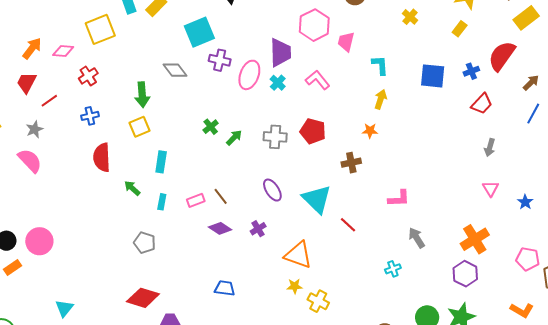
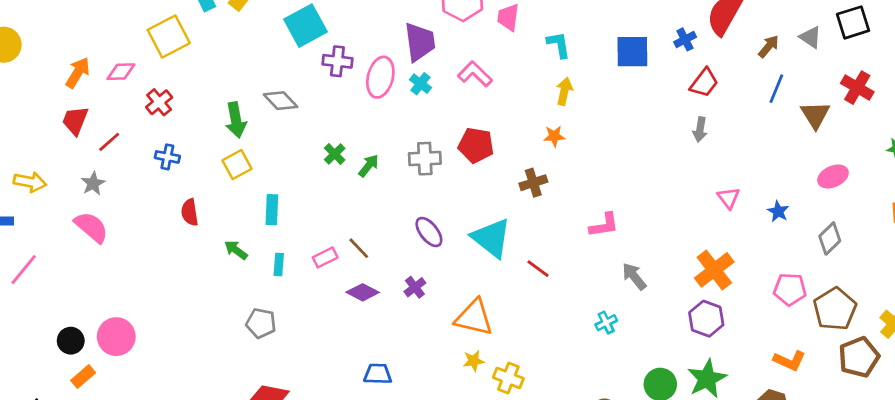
gray diamond: (175, 70) -> (280, 101), moved
blue cross: (90, 116) -> (167, 157), turned 30
gray arrow: (490, 148) -> (700, 129), moved
red semicircle: (102, 157) -> (190, 212), size x0.7

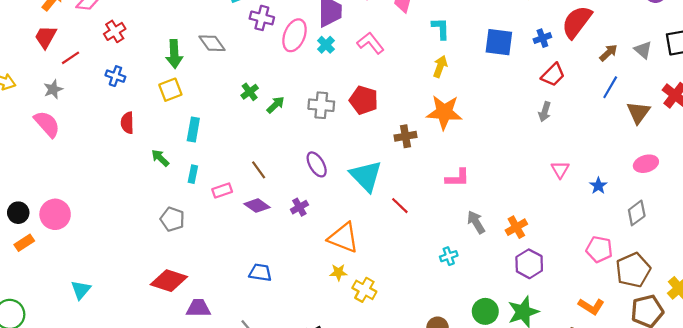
orange star: (554, 136) -> (444, 112), moved, size x2.0
pink rectangle: (325, 257) -> (222, 190), moved
orange cross: (714, 270) -> (516, 227), moved, size x0.7

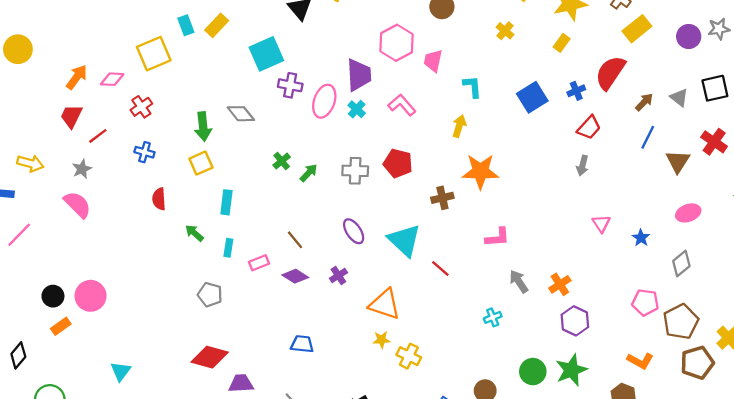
blue square: (499, 42) -> (532, 97), turned -36
yellow arrow: (440, 66) -> (459, 126), moved

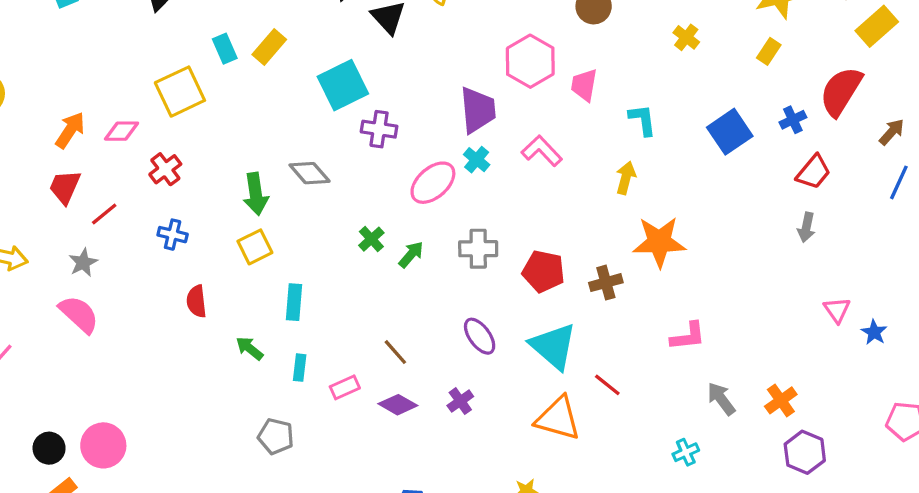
pink ellipse: (324, 101) -> (433, 183), moved, turned 32
red pentagon: (398, 163) -> (543, 271), moved
blue star: (641, 238) -> (874, 332), moved
orange triangle: (385, 304) -> (558, 418), moved

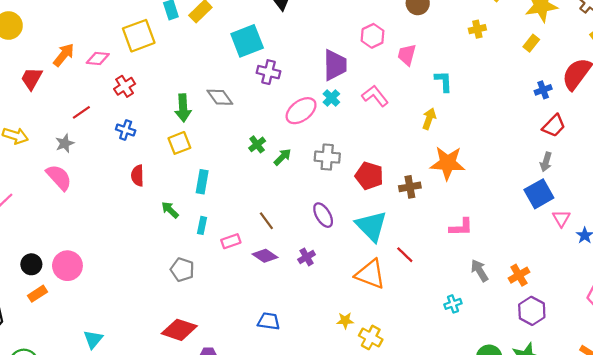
yellow cross: (686, 37) -> (477, 29), turned 35
pink hexagon: (530, 61) -> (373, 36), size x0.7
blue square: (730, 132) -> (539, 194), moved
red trapezoid: (65, 187) -> (32, 79), moved

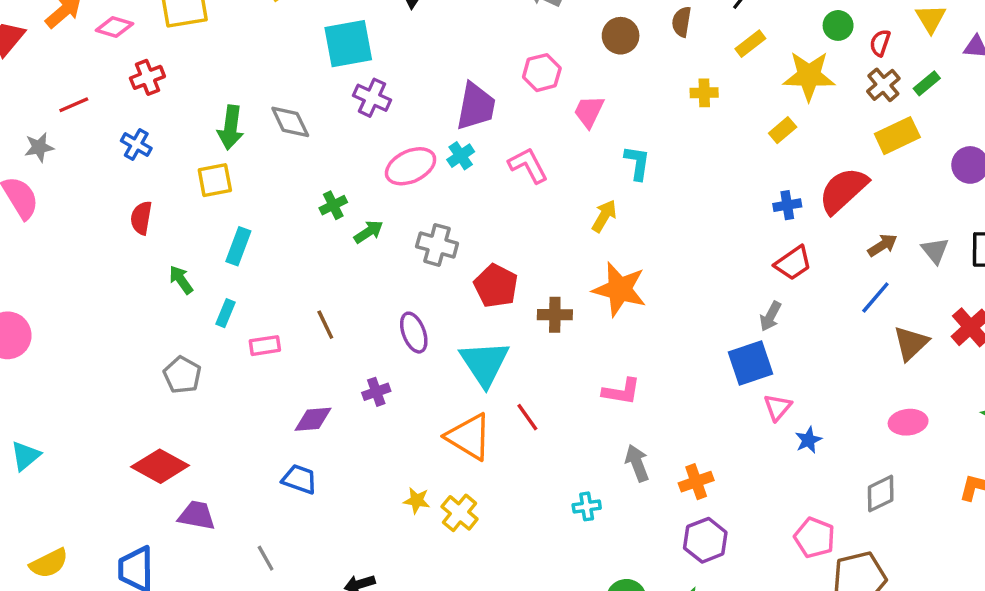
purple diamond: (265, 256) -> (313, 419), moved, turned -50
yellow cross: (371, 337) -> (460, 513), moved

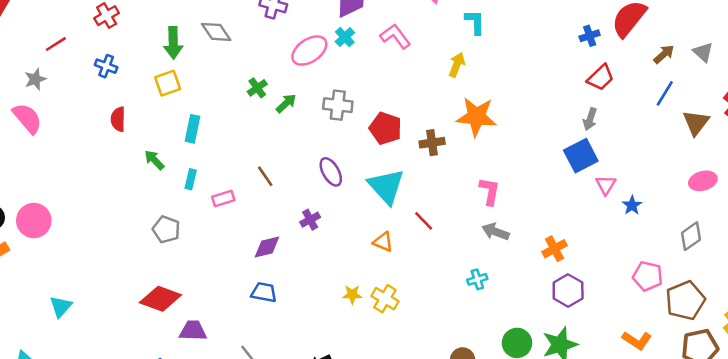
pink L-shape: (621, 391) -> (490, 191), turned -80
orange triangle: (469, 437) -> (383, 242), size x0.6
gray arrow: (637, 463) -> (495, 232), moved, turned -40

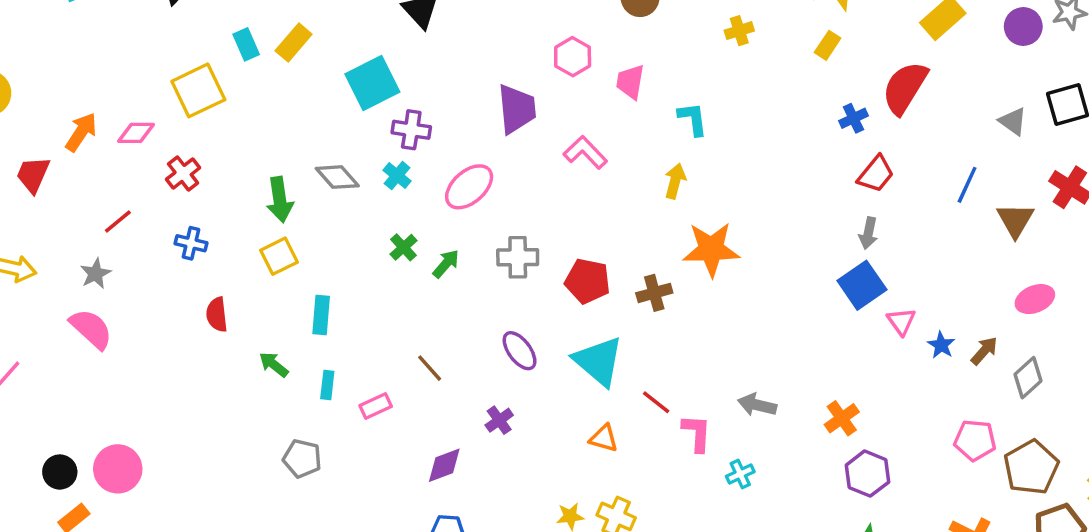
cyan cross: (345, 37) -> (397, 176), moved
brown arrow: (664, 54) -> (984, 351), moved
pink L-shape: (490, 191) -> (697, 433), moved

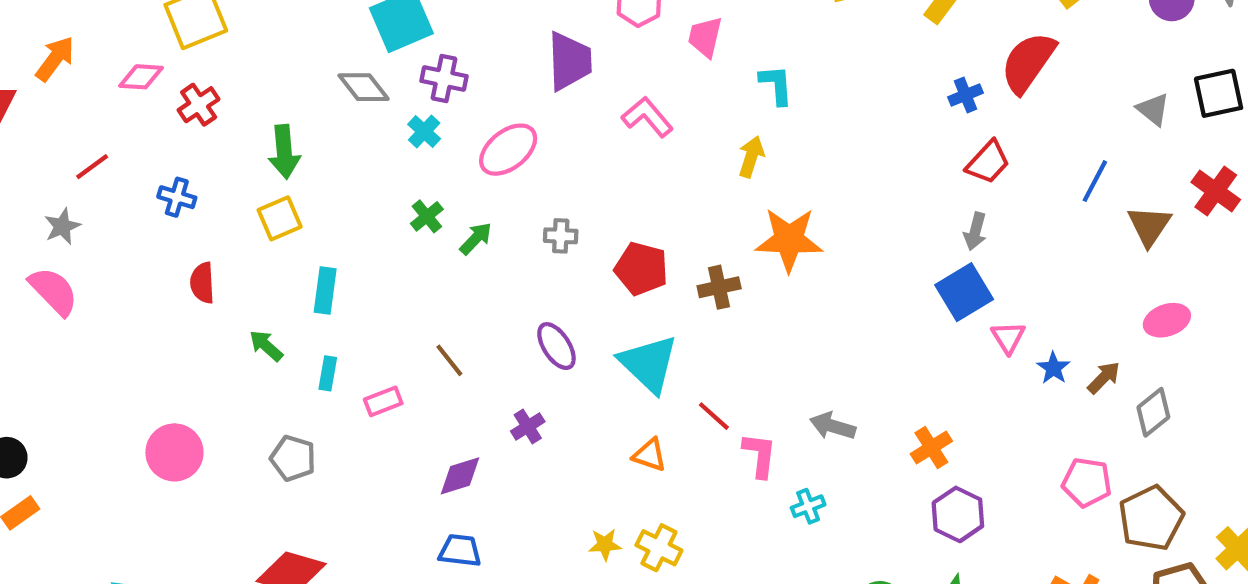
pink diamond: (136, 133) -> (141, 77), moved
red cross: (183, 173) -> (199, 105), moved
gray diamond: (337, 177) -> (364, 87), moved
gray cross: (518, 257) -> (561, 236), size x0.7
pink circle: (118, 469) -> (174, 452), moved

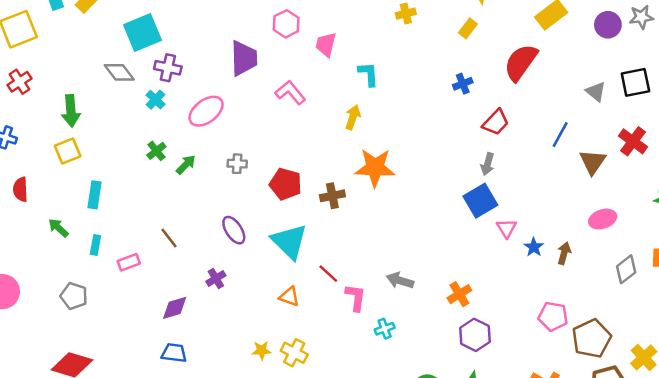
blue cross: (966, 95) -> (463, 84), moved
brown arrow: (1104, 378) -> (564, 253), turned -30
gray diamond: (1153, 412) -> (626, 269), moved

